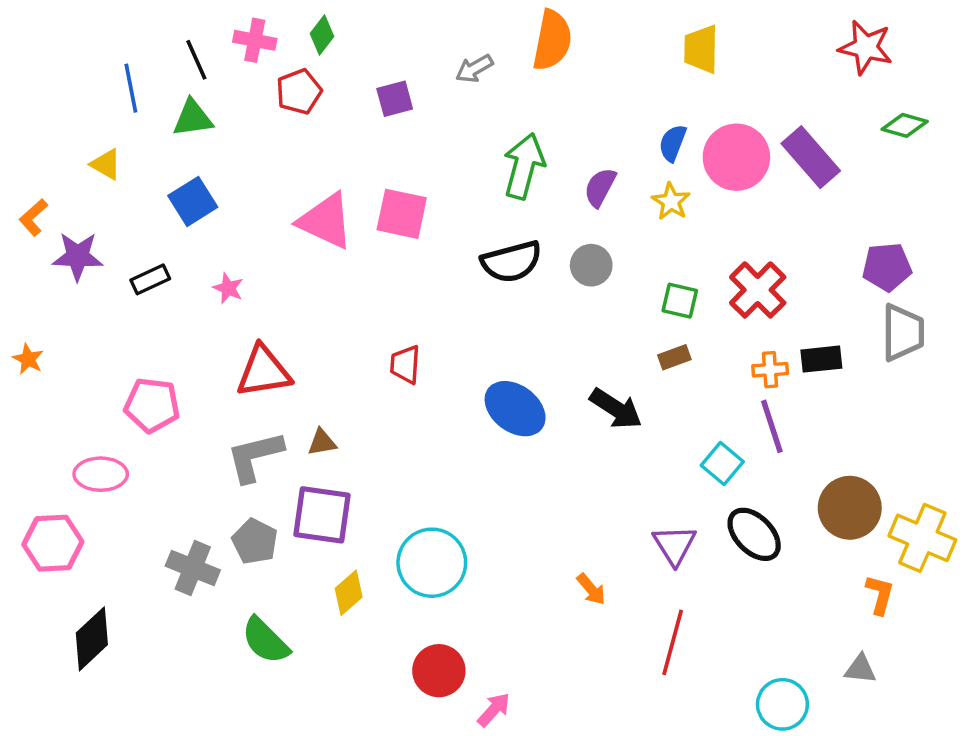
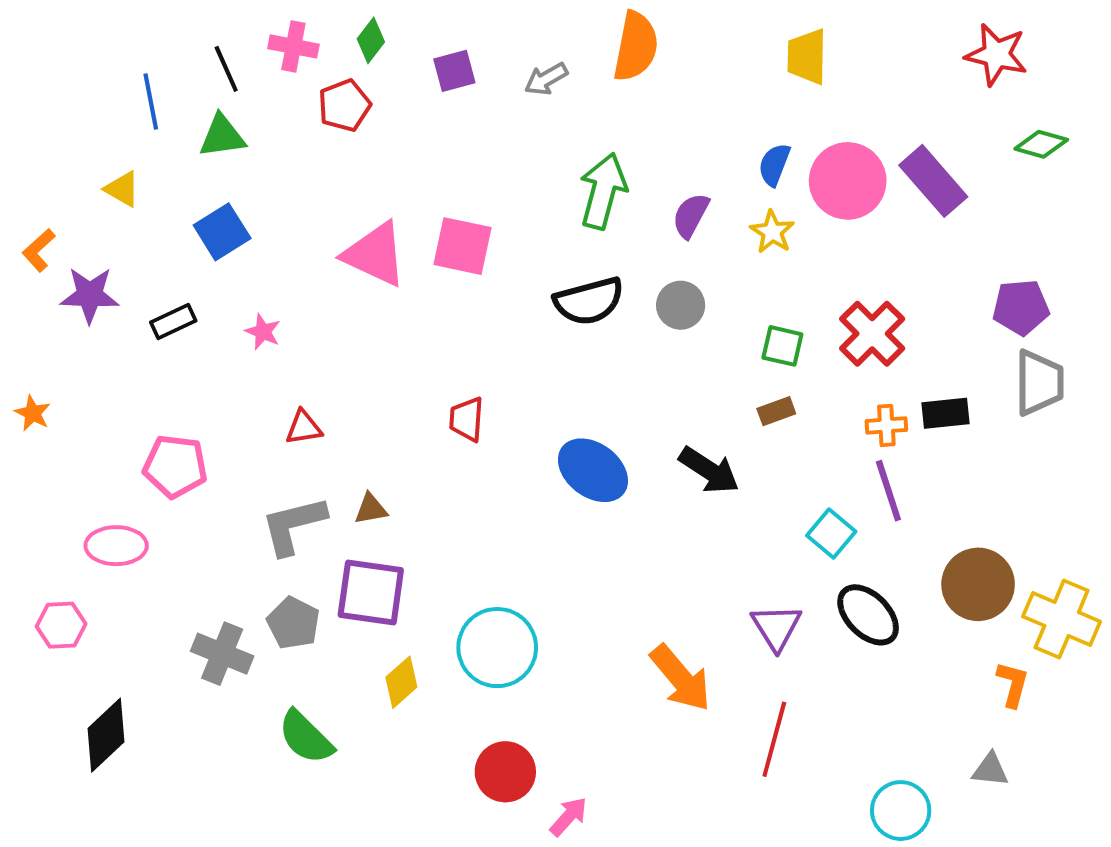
purple square: (395, 99) -> (454, 71), moved
red triangle: (264, 371) -> (304, 427), size x0.6
pink hexagon: (53, 543) -> (61, 625), size x0.7
orange arrow: (591, 589) -> (681, 678), size x1.8

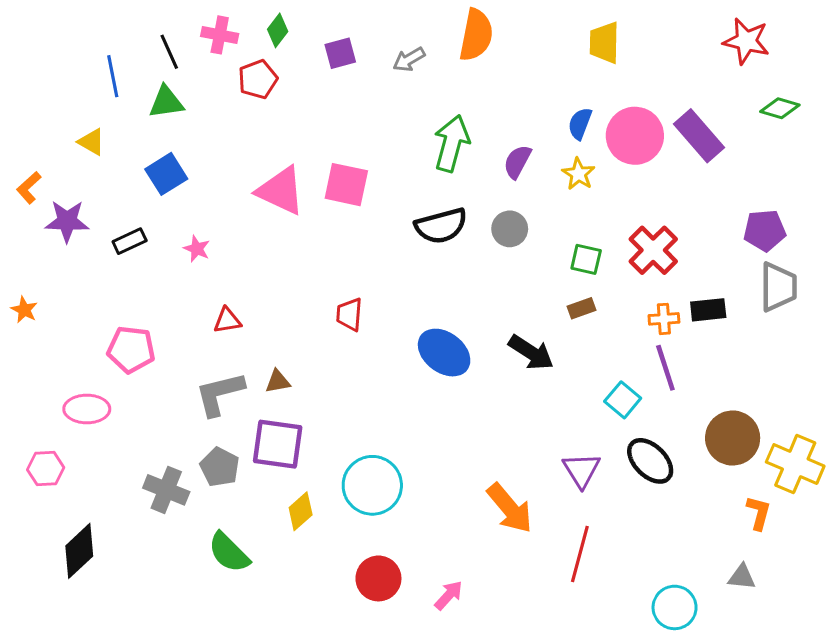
pink arrow: (568, 817) -> (449, 595), moved

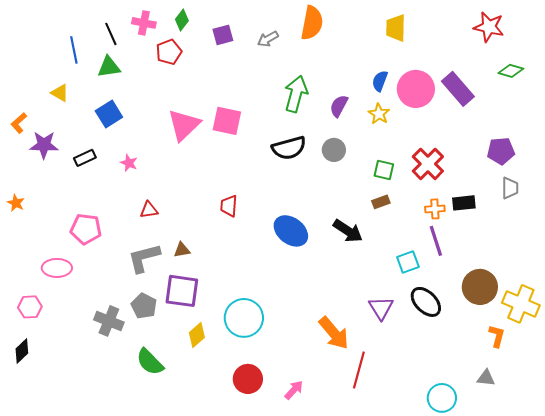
pink triangle: (281, 191) -> (184, 125), turned 51
gray trapezoid: (778, 287) -> (510, 188), size x0.7
cyan square: (623, 400) -> (408, 262), turned 30
black diamond: (79, 551) -> (22, 351), moved, size x0.7
red line: (580, 554) -> (359, 370), moved

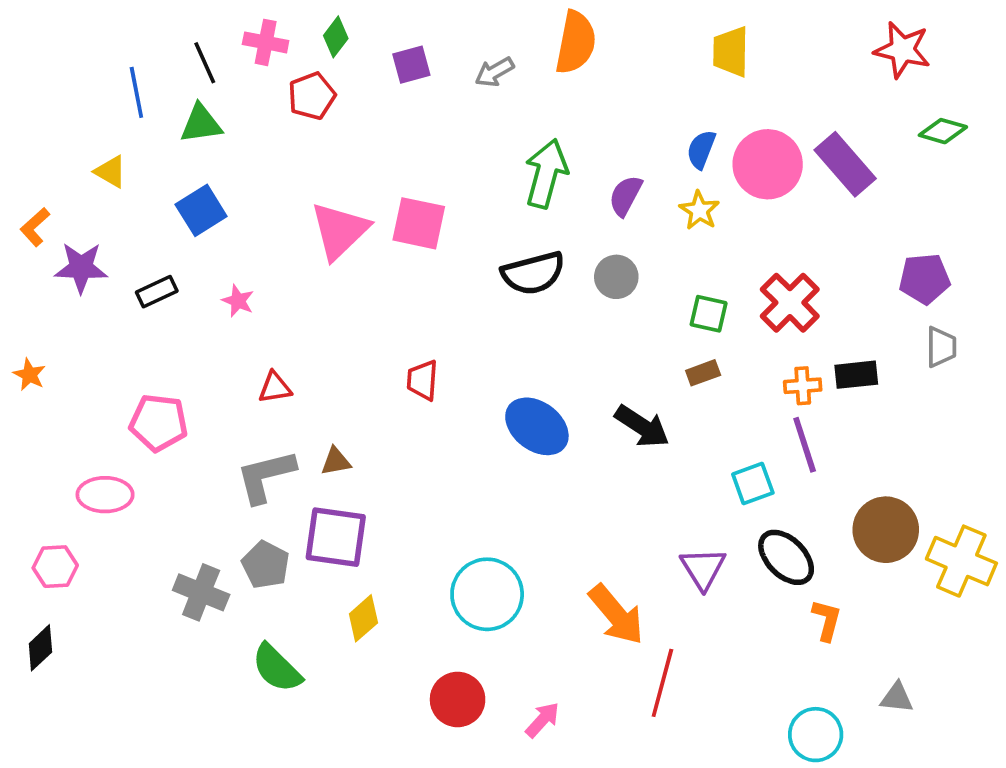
cyan circle: (244, 318) -> (487, 594), moved
orange L-shape: (497, 336) -> (827, 620), moved

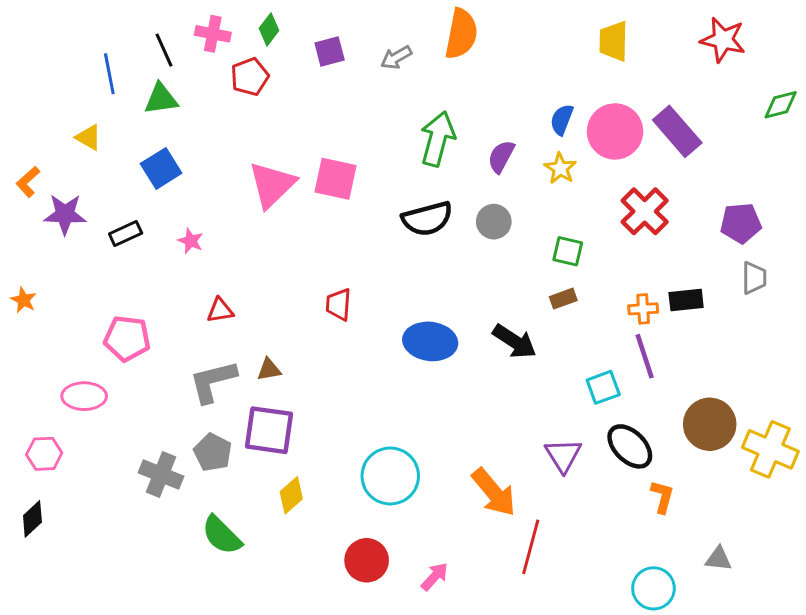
yellow trapezoid: (731, 52) -> (614, 41), moved
green diamond: (943, 131) -> (781, 105), moved, turned -30
red cross: (790, 303) -> (645, 211), moved
blue ellipse: (537, 426) -> (430, 341), turned -30

